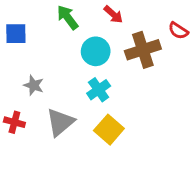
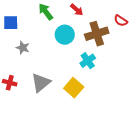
gray star: (34, 85) -> (23, 48), moved
cyan cross: (99, 90) -> (88, 61), moved

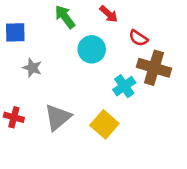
red semicircle: (121, 21) -> (138, 38), moved
brown cross: (97, 34) -> (154, 68), moved, turned 35

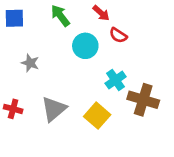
blue square: (15, 32) -> (14, 18), moved
red semicircle: (138, 38) -> (118, 35), moved
brown cross: (154, 68) -> (143, 100), moved

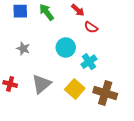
blue square: (14, 18) -> (20, 11), moved
cyan circle: (85, 46) -> (66, 48), moved
brown cross: (143, 100) -> (105, 93), moved

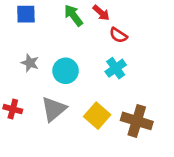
green arrow: (47, 12) -> (73, 15), moved
cyan circle: (66, 48) -> (66, 71), moved
cyan cross: (89, 62) -> (116, 68), moved

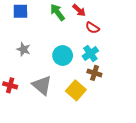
cyan circle: (66, 71) -> (63, 55), moved
gray triangle: (54, 109) -> (42, 85), turned -40
brown cross: (137, 121) -> (94, 73), moved, size x0.6

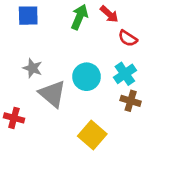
green arrow: (57, 12) -> (79, 17), turned 60
gray triangle: (42, 85) -> (52, 94), moved
yellow square: (76, 90) -> (92, 135), moved

